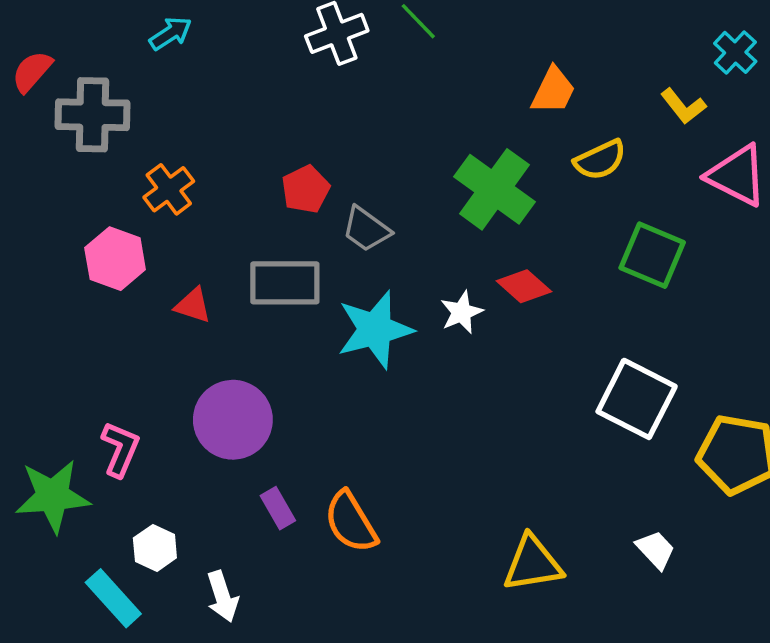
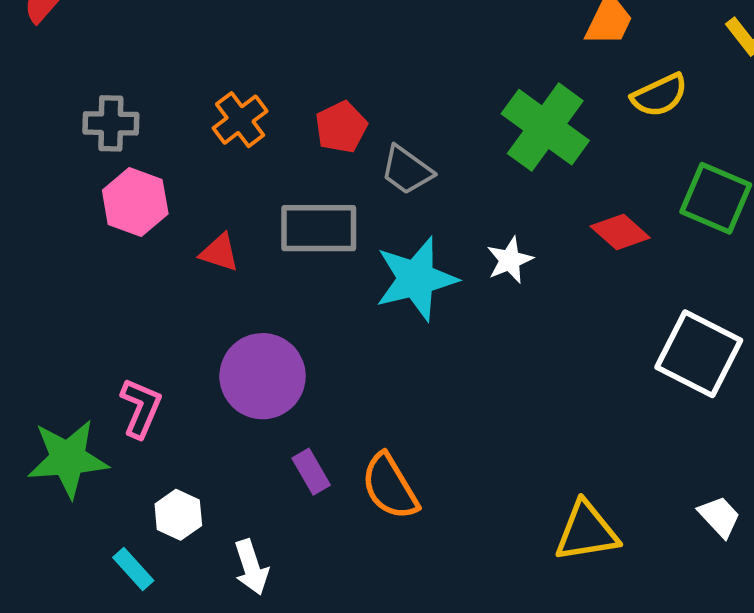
gray cross: (93, 115) -> (111, 123), moved, size x0.7
orange cross: (169, 189) -> (240, 120), moved
red diamond: (524, 286) -> (620, 232), moved
cyan rectangle: (113, 598) -> (133, 569), size x0.7

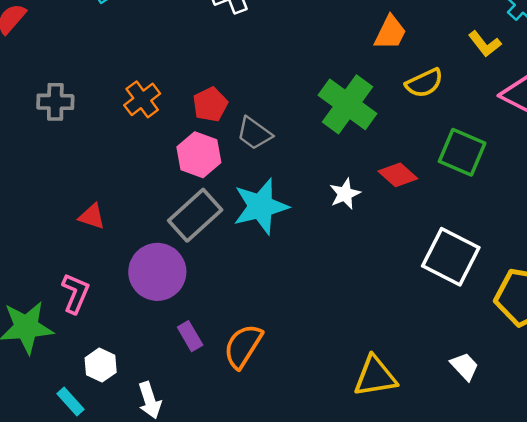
pink hexagon: (135, 202) -> (199, 155), moved
gray rectangle: (319, 228) -> (195, 215), moved, turned -42
red triangle: (219, 253) -> (92, 216), moved
white star: (510, 260) -> (345, 194), moved
orange semicircle: (390, 487) -> (243, 346), turned 63

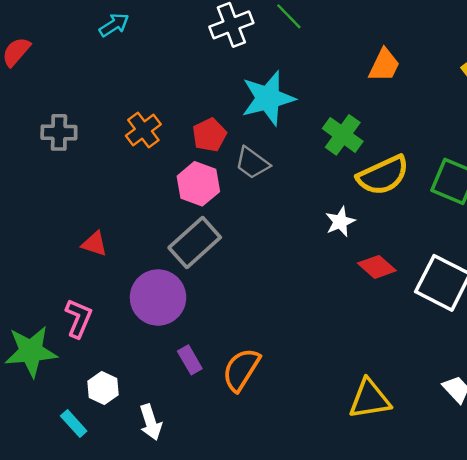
yellow semicircle: (424, 83) -> (383, 175), moved, size x1.4
green cross: (347, 104) -> (343, 135), size x0.7
red diamond: (398, 175) -> (377, 267), moved
cyan star: (261, 206) -> (268, 98), moved

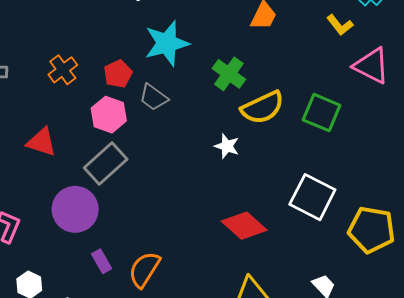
white star: (340, 222) -> (227, 146), turned -30
red triangle: (94, 244) -> (41, 142), moved, size x1.4
red diamond: (377, 267) -> (244, 226), moved, size x1.4

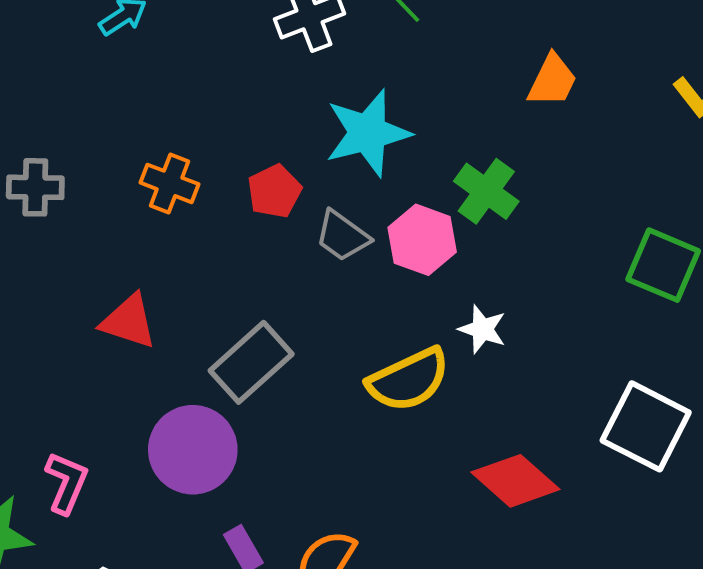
orange cross: (63, 70) -> (169, 183), turned -32
yellow semicircle: (262, 107) -> (409, 380), moved
pink hexagon: (109, 115) -> (422, 240), moved

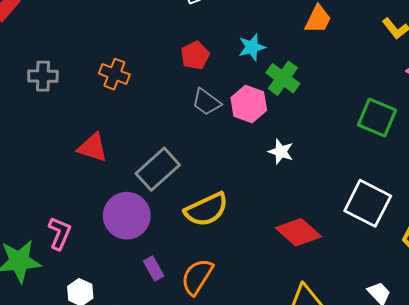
cyan star: (368, 133) -> (252, 47), moved, size x0.6
red pentagon: (274, 191) -> (195, 55), moved
yellow semicircle: (409, 380) -> (206, 209), moved

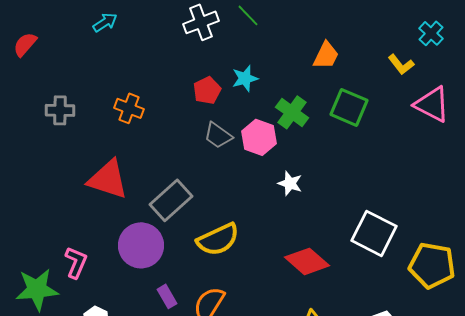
cyan star: (252, 47) -> (245, 78), moved
green square: (377, 117) -> (349, 107), moved
red triangle: (93, 147) -> (108, 179), size x1.4

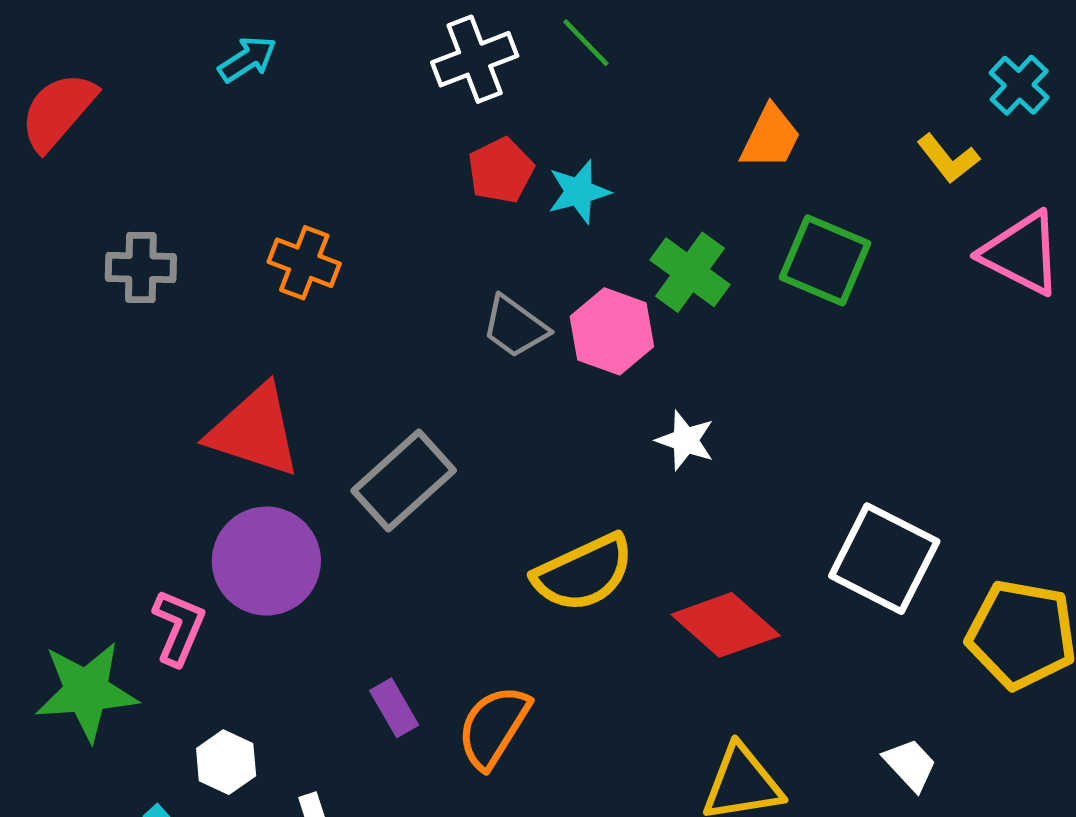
red semicircle: (25, 44) -> (58, 111), size x1.4
red pentagon: (207, 90) -> (501, 170), moved
yellow semicircle: (218, 239) -> (584, 573), moved
purple circle: (141, 245) -> (266, 561), moved

